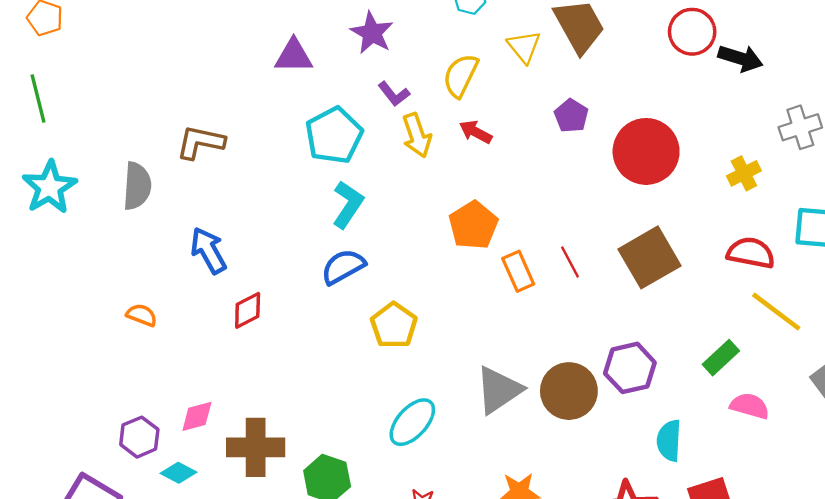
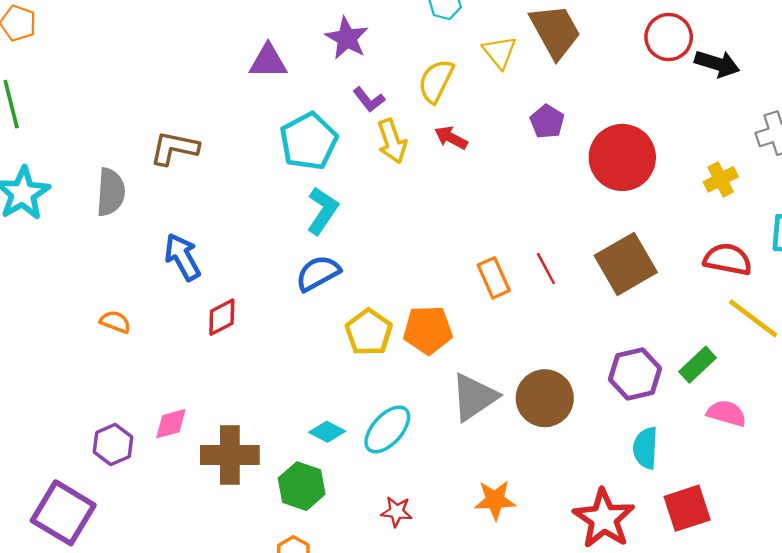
orange pentagon: (473, 225) -> (428, 330), moved, turned 30
purple hexagon: (630, 368) -> (635, 374), moved
cyan diamond: (178, 473) -> (327, 432), moved

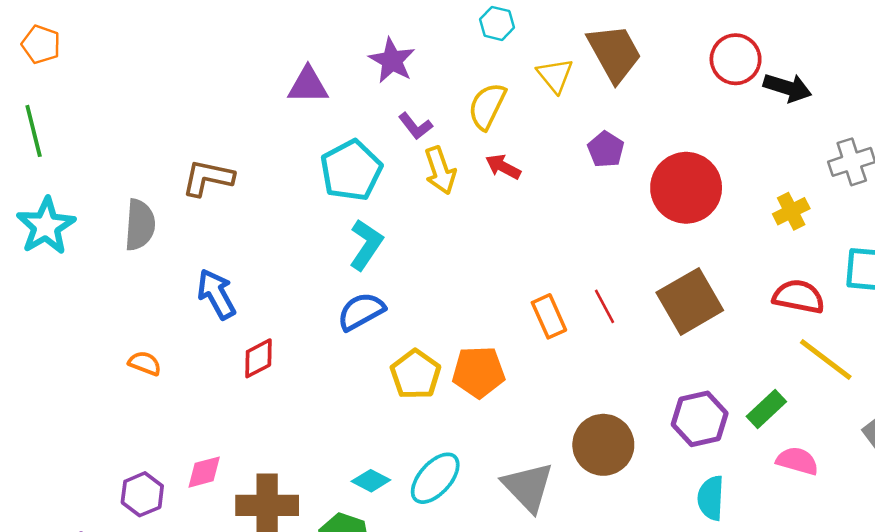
gray triangle: (474, 397) -> (528, 487), moved, turned -40

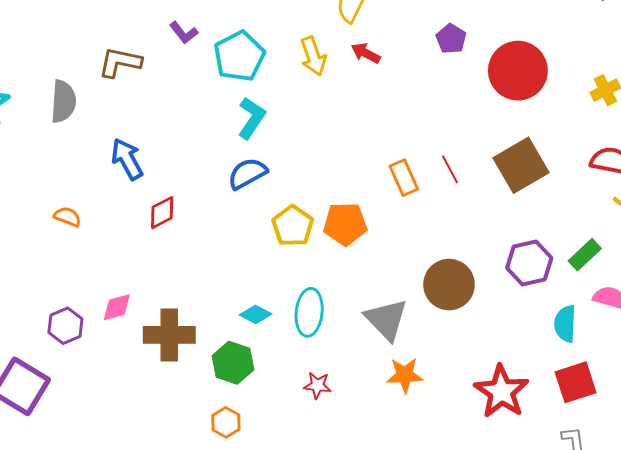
purple L-shape: (415, 126) -> (184, 33), moved
cyan ellipse: (435, 478) -> (309, 312), turned -36
cyan semicircle: (711, 498) -> (565, 324), moved

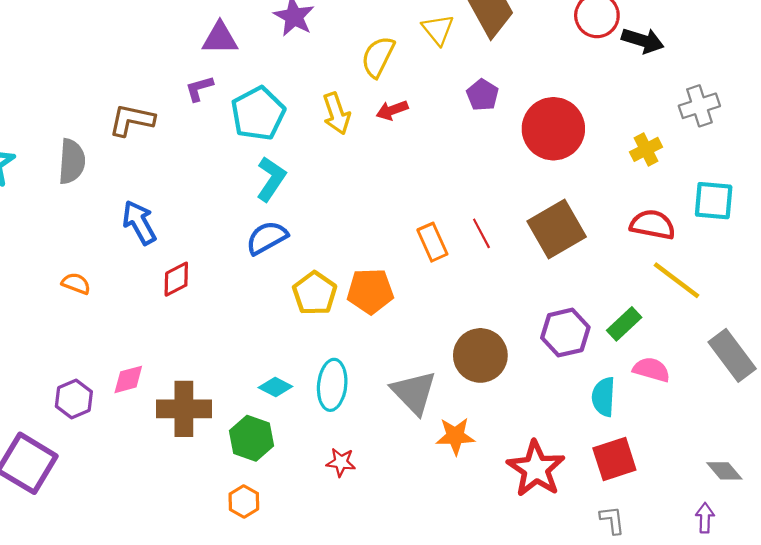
purple L-shape: (184, 33) -> (199, 88), turned 112
red arrow: (366, 53) -> (392, 110), turned -48
orange star: (405, 375) -> (455, 436), moved

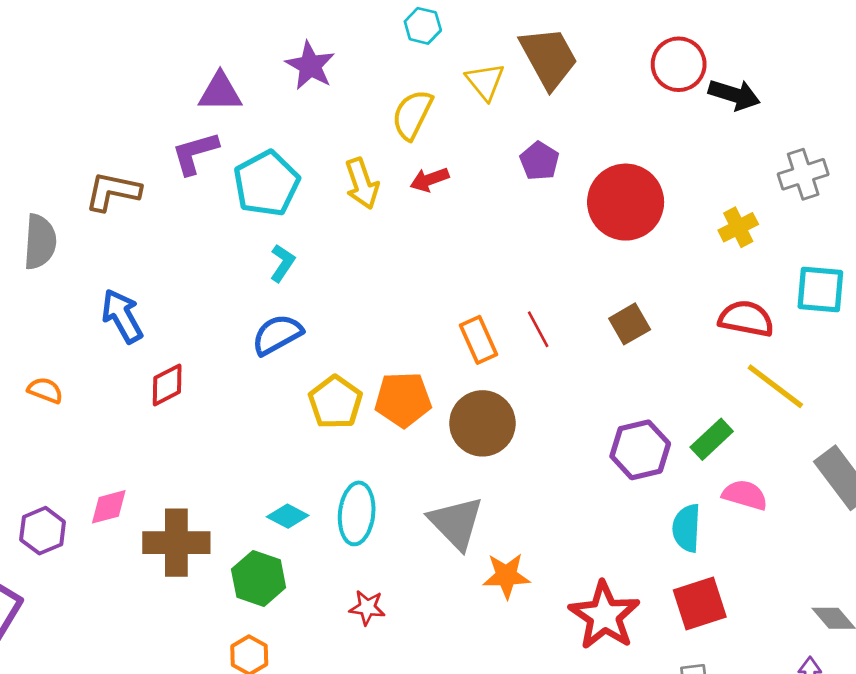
purple L-shape: (199, 88) -> (195, 153), size x1.4
cyan L-shape: (271, 179) -> (282, 263), size x0.7
brown square: (557, 229) -> (630, 324), size x0.6
brown circle: (480, 355) -> (482, 423), moved

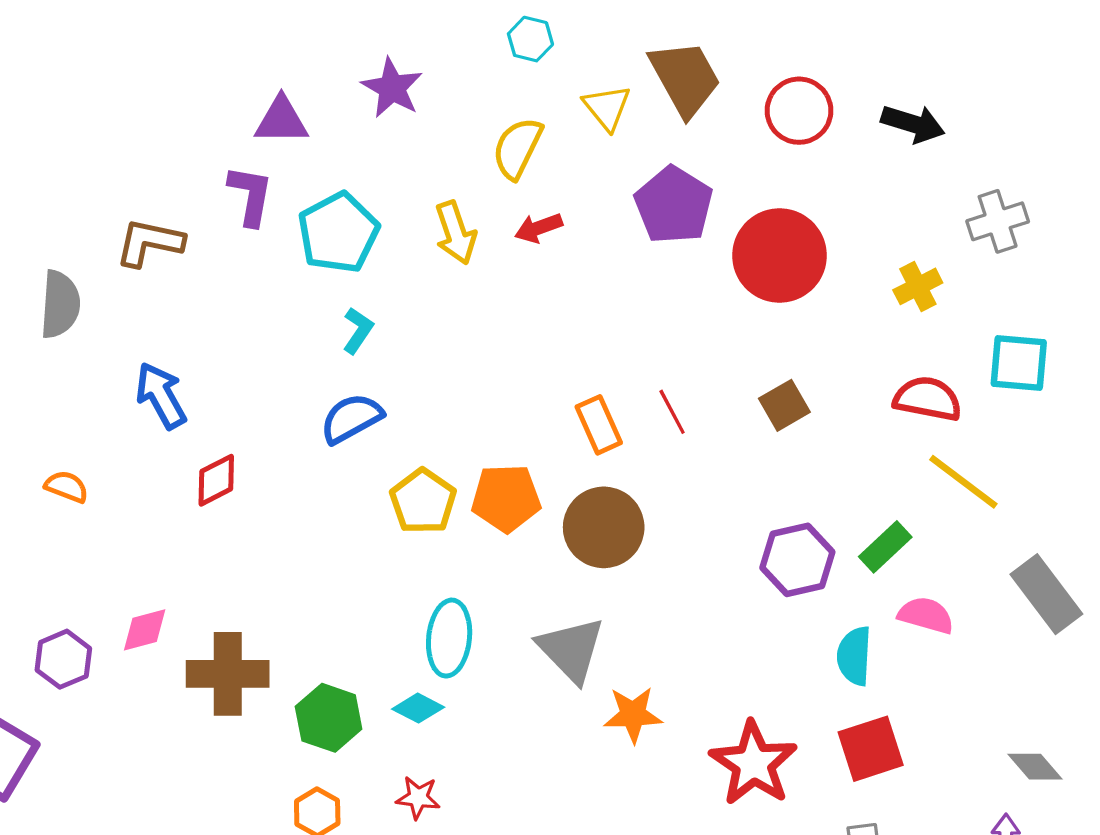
red circle: (679, 64) -> (799, 111), moved
purple L-shape: (195, 153) -> (250, 195), turned 116
purple pentagon: (539, 161) -> (674, 205), size x1.6
cyan diamond: (288, 516) -> (418, 708), moved
red star: (367, 608) -> (418, 798), moved

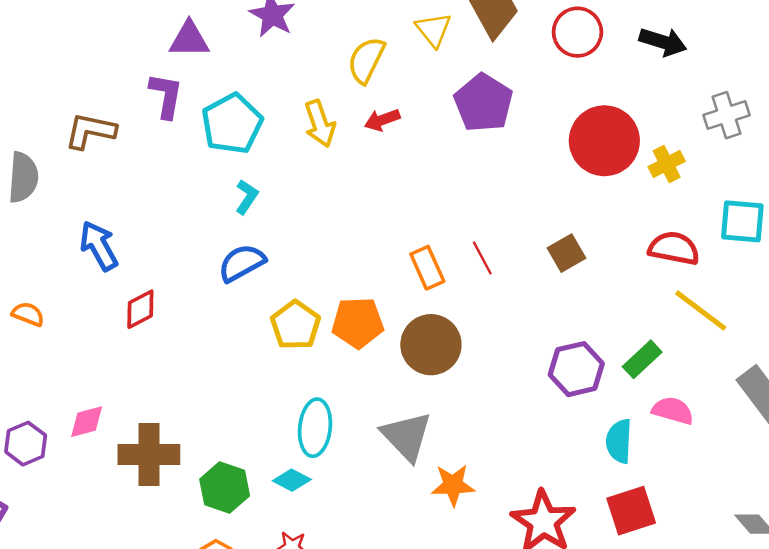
red circle: (779, 256) -> (604, 141), moved

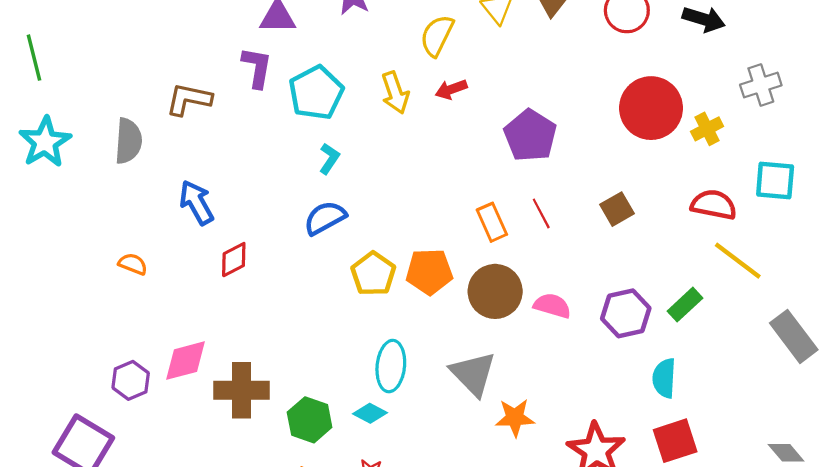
purple pentagon: (483, 103) -> (530, 136), moved
pink semicircle: (673, 411) -> (552, 306), moved
pink diamond: (87, 422) -> (186, 361), size x1.4

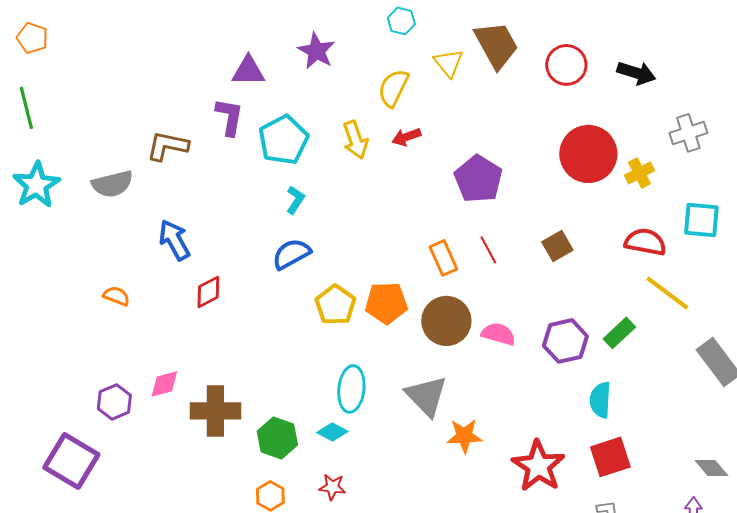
gray semicircle: (128, 141) -> (112, 184), turned 72
pink diamond: (186, 361) -> (164, 384), size x0.7

